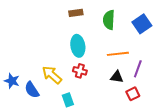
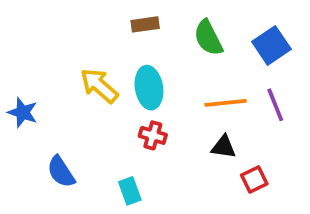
green semicircle: (109, 20) -> (208, 38), turned -30
purple line: (138, 69) -> (275, 105), moved, turned -42
yellow arrow: (52, 75) -> (99, 86), moved
blue star: (12, 81) -> (23, 112), moved

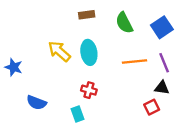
red cross: (153, 135) -> (89, 90), moved
black triangle: (224, 147) -> (162, 88), moved
blue semicircle: (61, 172) -> (36, 103), turned -36

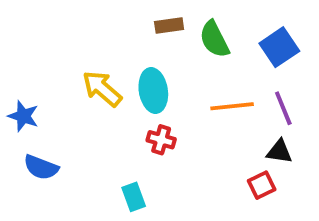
brown rectangle: (87, 15) -> (169, 26), moved
red cross: (89, 90) -> (161, 140), moved
blue semicircle: (36, 103) -> (41, 167), moved

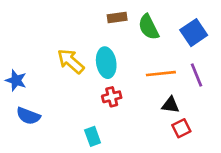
red cross: (161, 140) -> (112, 97), turned -30
black triangle: (279, 152) -> (170, 105), moved

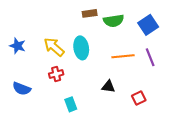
green semicircle: (149, 27) -> (114, 21), turned -72
blue star: (16, 80) -> (17, 46), moved
red cross: (112, 97) -> (56, 74), moved
black triangle: (170, 105) -> (108, 87), moved

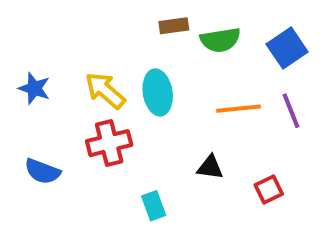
red cross: (56, 74) -> (109, 143), size x1.5
cyan rectangle: (71, 104) -> (154, 206), moved

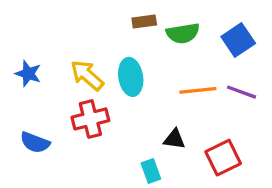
purple line: (291, 111) -> (242, 92), turned -48
red square: (269, 190) -> (223, 158), size x1.5
cyan rectangle: (154, 206) -> (151, 171), moved

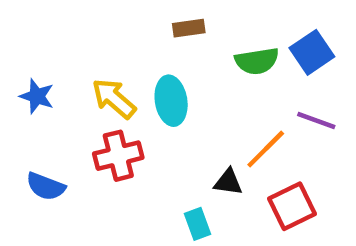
green semicircle: (183, 33) -> (257, 61), moved
orange line: (198, 90) -> (266, 149), moved, turned -39

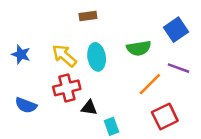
brown rectangle: (189, 28) -> (88, 16), moved
green semicircle: (257, 61) -> (139, 48), moved
black triangle: (228, 182) -> (89, 108), moved

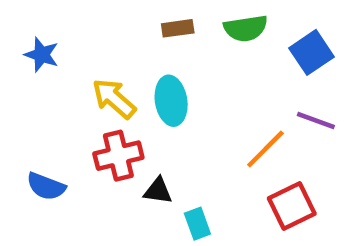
brown rectangle: (88, 16) -> (178, 28), moved
green semicircle: (139, 48) -> (246, 28), moved
blue star: (21, 54) -> (42, 55), moved

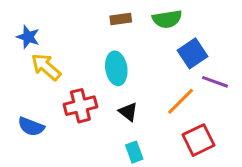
blue square: (312, 52) -> (193, 53), moved
yellow arrow: (114, 99) -> (46, 67), moved
black triangle: (158, 191) -> (128, 112), moved, turned 30

